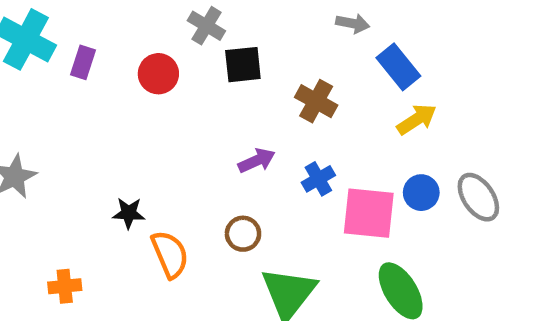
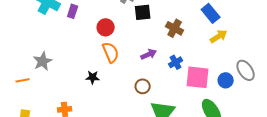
red circle: (158, 74) -> (106, 27), moved
blue circle: (421, 193) -> (226, 80), moved
orange semicircle: (170, 254) -> (111, 52), moved

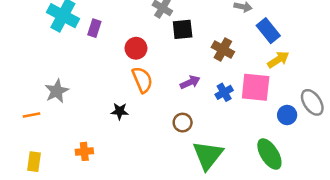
pink square: (198, 77) -> (256, 87), moved

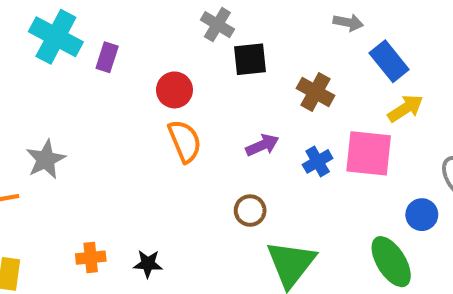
black star: (120, 111) -> (148, 264), moved
blue circle: (287, 115) -> (422, 215), moved

